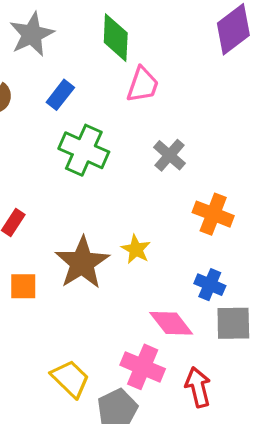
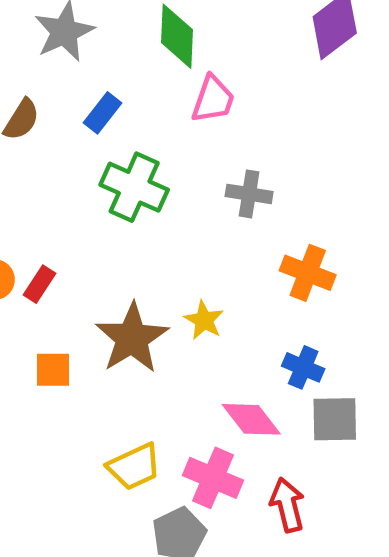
gray cross: (169, 155) -> (249, 194), turned -32
yellow trapezoid: (70, 379) -> (134, 467), moved, turned 111

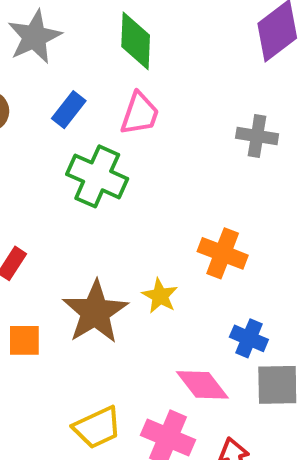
pink trapezoid: (213, 99) -> (140, 114), moved
gray cross: (249, 194) -> (257, 136), moved
orange cross: (308, 273) -> (223, 253), moved

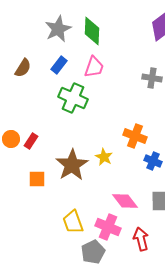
gray star: (34, 37) -> (58, 29), moved
blue cross: (249, 338) -> (153, 161), moved
yellow trapezoid: (97, 427) -> (73, 222), turned 95

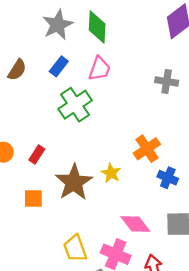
green cross: (73, 98) -> (75, 105), turned 32
orange cross: (135, 136) -> (147, 149), turned 35
red rectangle: (31, 141) -> (37, 154), moved

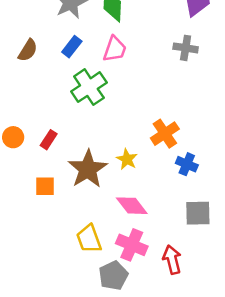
gray cross: (167, 81) -> (186, 48), moved
pink diamond: (135, 224) -> (132, 206), moved

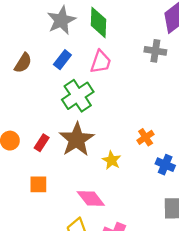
gray cross: (186, 48) -> (155, 51), moved
orange cross: (165, 134) -> (146, 137), size x0.7
brown star: (88, 169) -> (77, 139), moved
pink diamond: (132, 206) -> (91, 199), moved

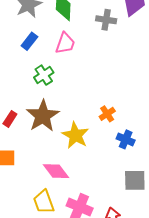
gray cross: (155, 51) -> (106, 20), moved
green cross: (78, 96) -> (44, 75), size x0.7
yellow star: (112, 160) -> (75, 135), size x1.5

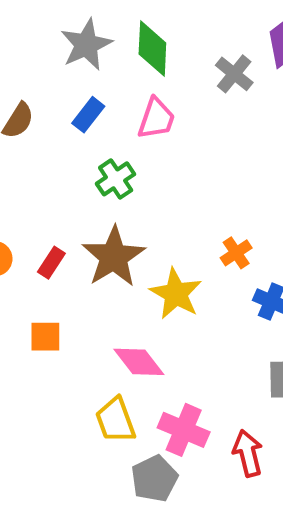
gray cross: (106, 20) -> (234, 74), turned 30

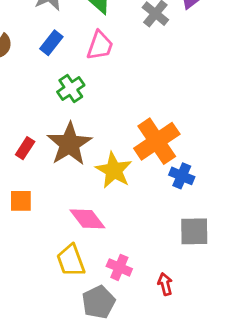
orange cross: (236, 253) -> (157, 141), size x2.0
pink cross: (184, 430) -> (119, 267), size x0.7
red arrow: (248, 453) -> (165, 284), size x0.7

